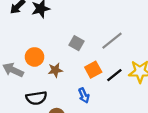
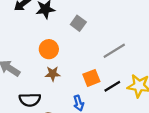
gray square: (77, 43) -> (78, 23), moved
orange circle: (35, 57) -> (49, 49), moved

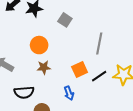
gray line: (114, 51) -> (99, 43), turned -45

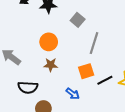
gray line: (99, 43) -> (94, 43), moved
blue arrow: (69, 93) -> (73, 94), turned -40

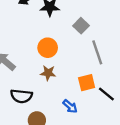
gray line: (94, 43) -> (97, 52), turned -40
black line: (105, 80) -> (106, 94), turned 63

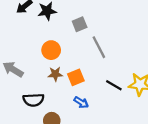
gray square: (81, 26) -> (80, 24), turned 32
orange square: (87, 83) -> (76, 77), moved

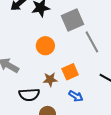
gray square: (80, 24) -> (72, 20), size x1.5
brown star: (55, 74) -> (50, 80), moved

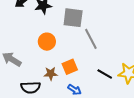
gray square: (72, 20) -> (73, 18), turned 30

